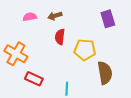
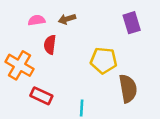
red semicircle: (60, 37) -> (50, 45), moved

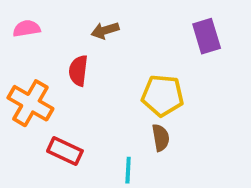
pink semicircle: (37, 20) -> (27, 29), moved
brown semicircle: (128, 88) -> (161, 138), moved, size x0.6

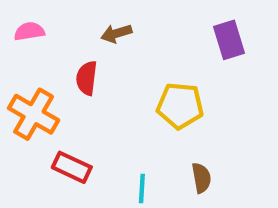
brown semicircle: (161, 138) -> (201, 178), moved

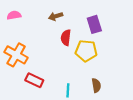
purple rectangle: (229, 40) -> (94, 24), moved
red semicircle: (87, 78) -> (66, 38), moved

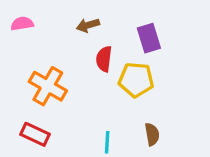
orange cross: (16, 55) -> (48, 86), moved
red rectangle: (34, 80) -> (35, 134), moved

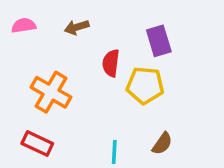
brown arrow: (88, 25) -> (77, 27), moved
brown semicircle: (152, 134) -> (162, 144), turned 45

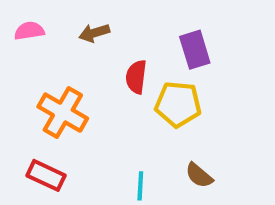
brown semicircle: (162, 144) -> (199, 175), turned 95

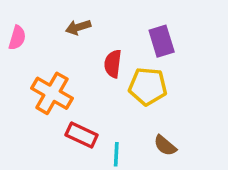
pink semicircle: (29, 31) -> (17, 38), moved, turned 115
red rectangle: (46, 175) -> (82, 135), moved

